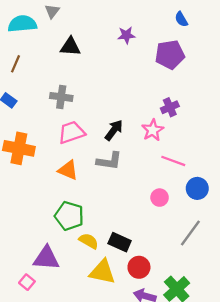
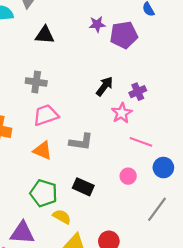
purple pentagon: (170, 55) -> (124, 35), moved
black arrow: (114, 130) -> (105, 86), moved
black rectangle: (120, 242) -> (83, 187), moved

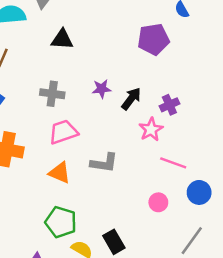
purple star: (97, 24) -> (102, 89), moved
black rectangle: (83, 187) -> (114, 242), moved, turned 36

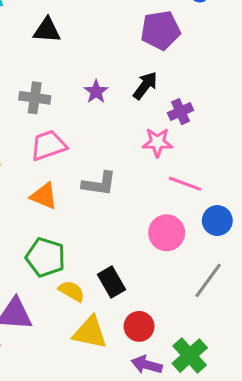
purple star: (102, 89) -> (96, 92), turned -30
black arrow: (131, 99) -> (145, 86), moved
pink star: (151, 130) -> (157, 142), turned 30
pink circle: (158, 202) -> (167, 233), size x1.5

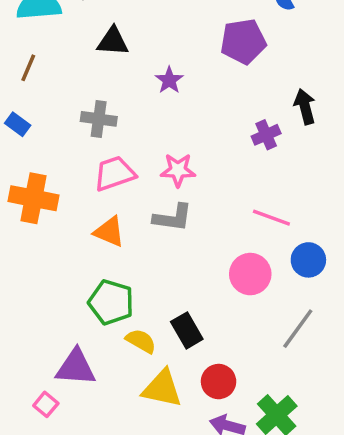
black arrow: (145, 86) -> (305, 107), moved, turned -52
purple star: (96, 92) -> (169, 80), moved
pink star: (157, 142) -> (178, 170), moved

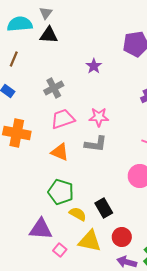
black triangle: (113, 41) -> (49, 35), moved
gray cross: (99, 119) -> (54, 88), turned -36
pink square: (46, 404) -> (60, 250), moved

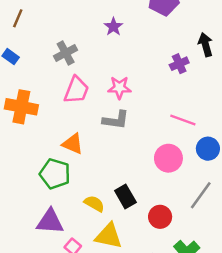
pink trapezoid: (63, 119) -> (76, 90), turned 130
orange triangle: (60, 152) -> (73, 144), moved
green pentagon: (61, 192) -> (55, 174), moved
red circle: (122, 237) -> (160, 217), moved

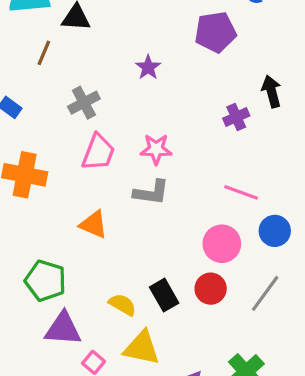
brown line: (18, 18) -> (44, 53), moved
green pentagon: (55, 174) -> (45, 281), moved
red circle: (160, 217) -> (211, 289), moved

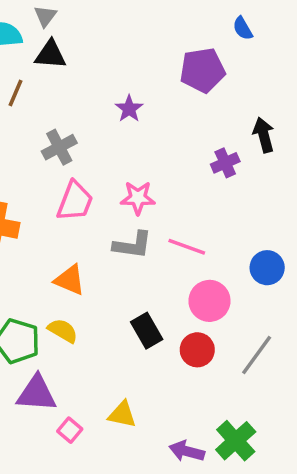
pink line: (241, 192) -> (187, 247), moved
blue circle: (275, 231) -> (267, 268), moved
black rectangle: (164, 295) -> (147, 331), moved
yellow semicircle: (122, 305) -> (63, 331), moved
yellow triangle: (142, 348) -> (122, 414), size x0.7

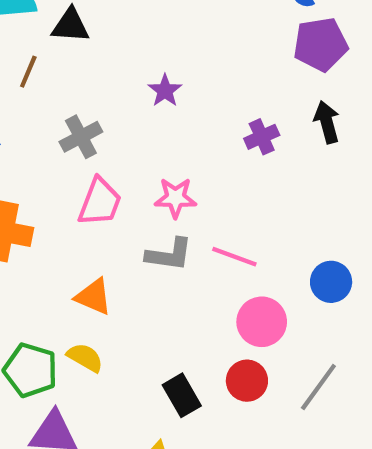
purple pentagon: (202, 70) -> (321, 44), moved
purple cross: (225, 163) -> (262, 137), moved
black rectangle: (147, 331) -> (182, 395), moved

